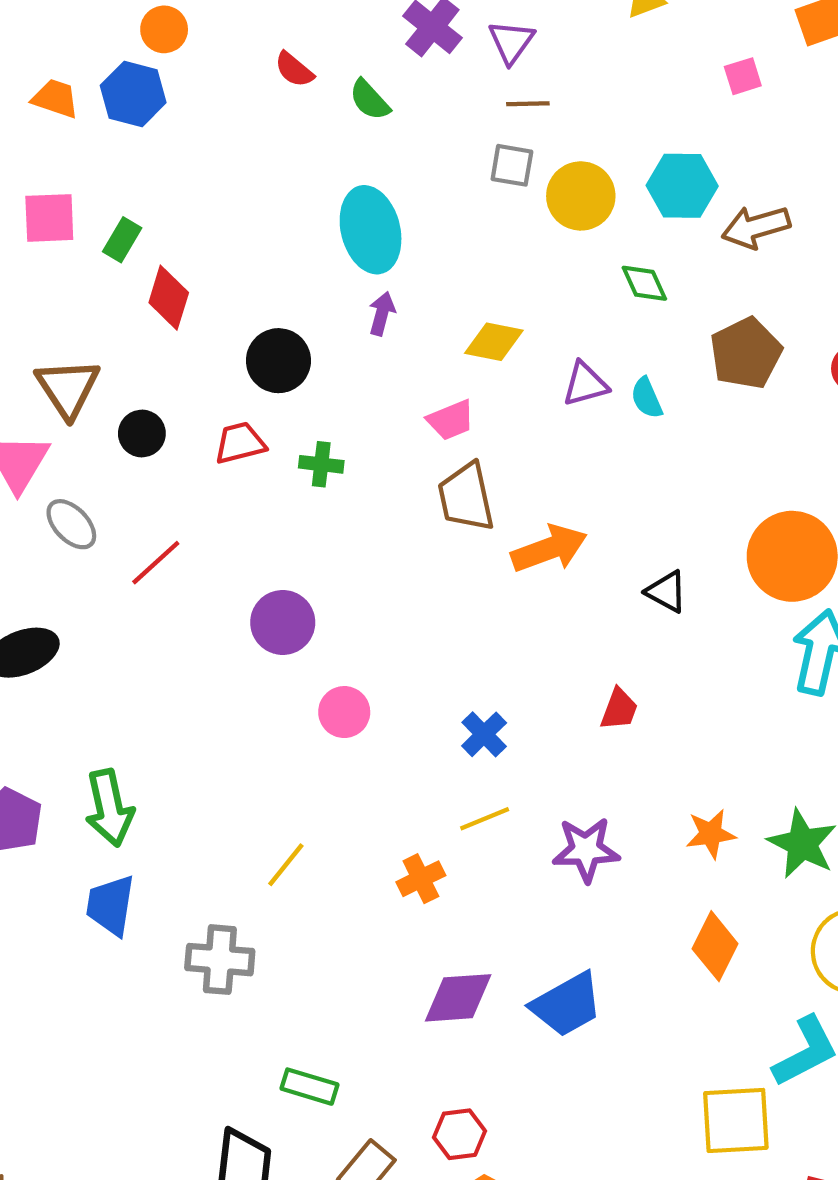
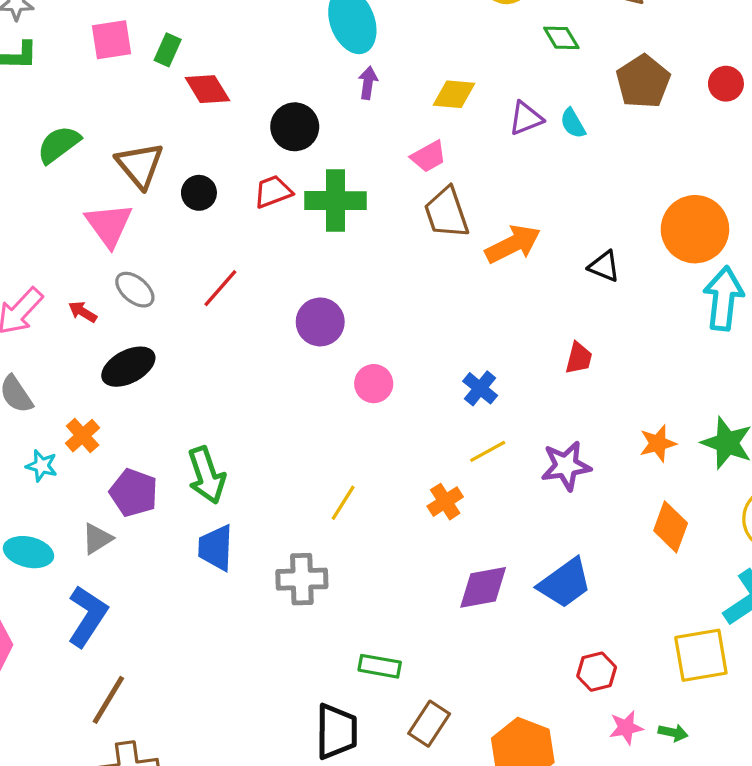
red diamond: (169, 298) -> (207, 89), turned -42
green cross: (321, 464) -> (336, 201), size x1.8
gray ellipse: (71, 524) -> (135, 290), moved
red hexagon: (459, 1134) -> (597, 672), moved

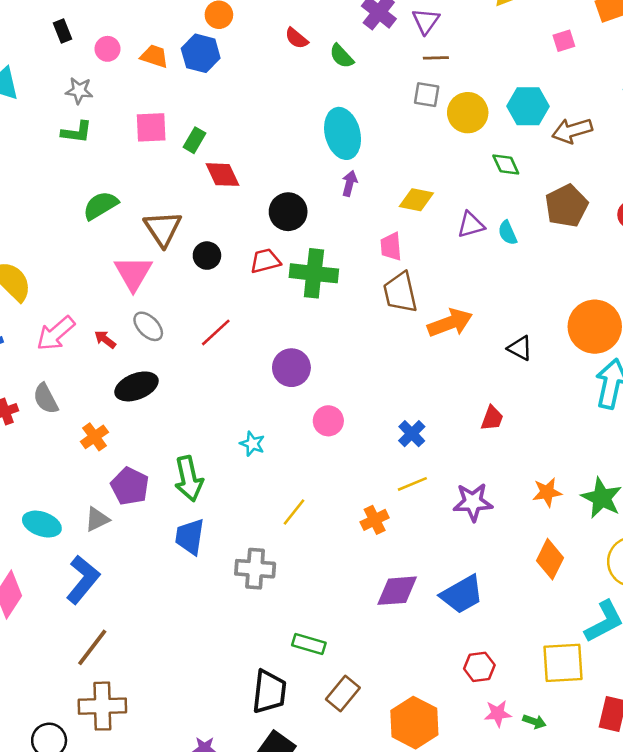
pink trapezoid: (428, 156) -> (391, 247), turned 108
cyan star: (42, 466) -> (252, 444), moved

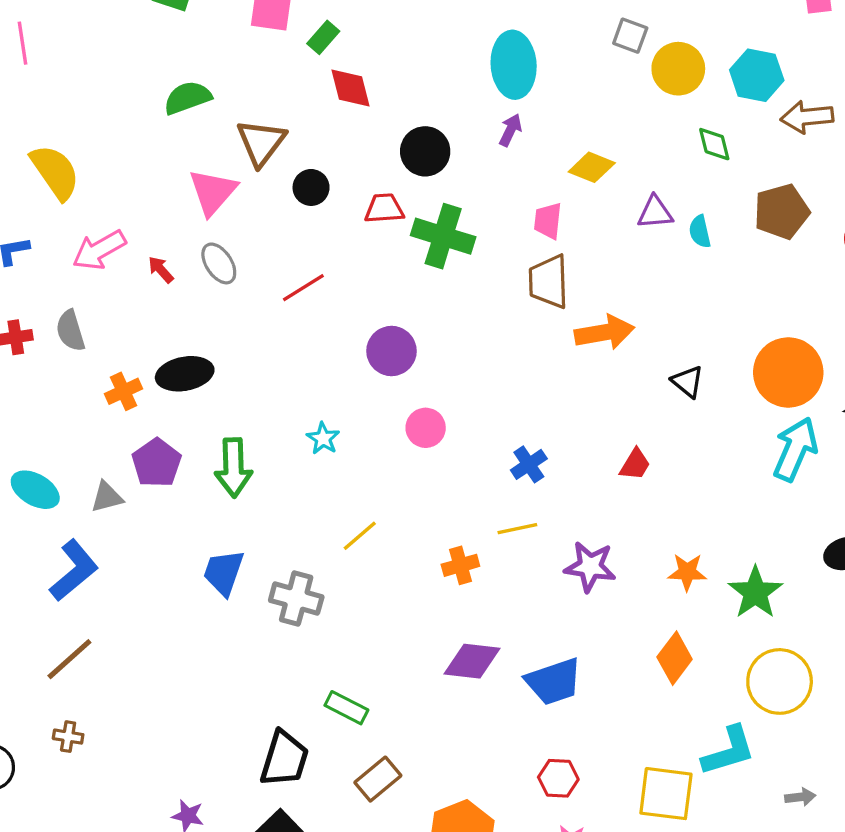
black ellipse: (136, 386) -> (185, 374), moved
blue trapezoid: (190, 537) -> (224, 572), moved
brown cross: (102, 706) -> (68, 737), size x0.5

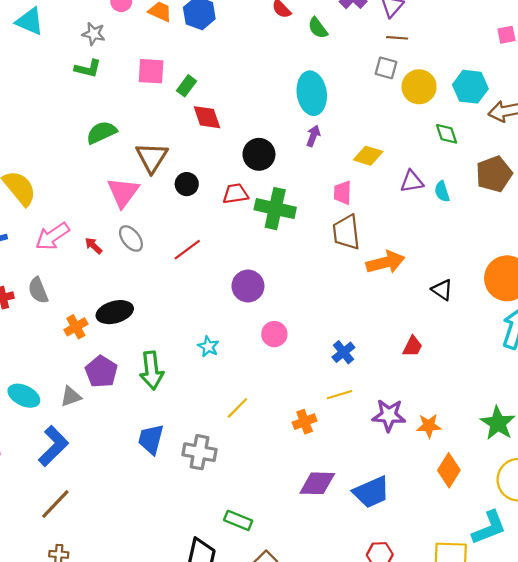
orange star: (687, 572) -> (429, 426), moved

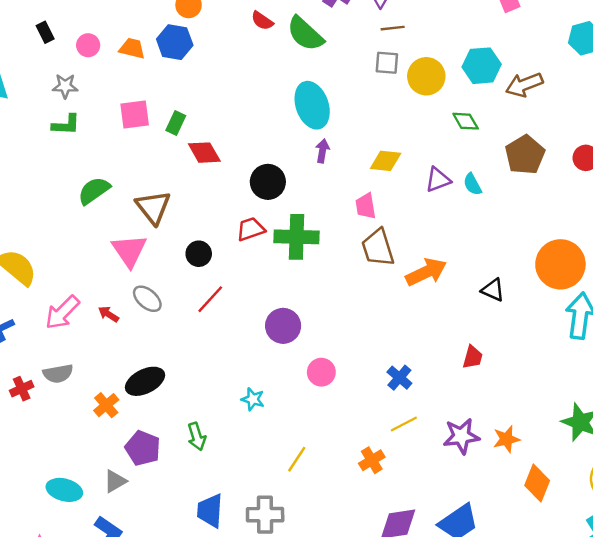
green semicircle: (318, 28) -> (305, 34), size x1.6
black circle: (187, 184) -> (199, 254), moved
gray semicircle: (38, 290) -> (58, 374), turned -68
green arrow: (152, 370) -> (197, 437), size x0.7

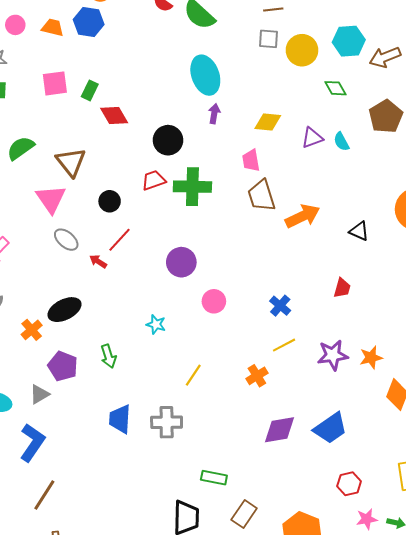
red arrow: (109, 314) -> (98, 261), moved

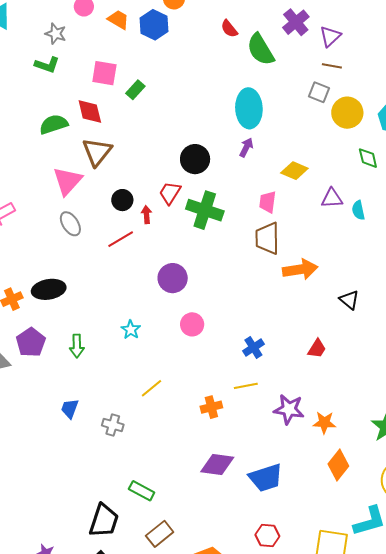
red diamond: (114, 116) -> (90, 111), moved
red trapezoid: (154, 180) -> (170, 193), turned -55
red arrow: (98, 261) -> (146, 215), moved, turned 36
blue trapezoid: (120, 419) -> (70, 409), size x0.7
gray cross: (167, 422) -> (113, 425), size x0.7

